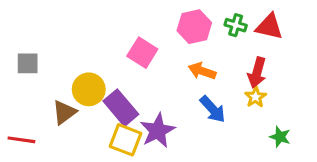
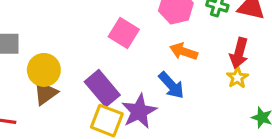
yellow circle: (89, 89) -> (44, 70), moved
blue arrow: (213, 109) -> (171, 85), moved

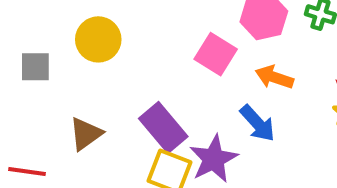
pink square: (124, 33) -> (216, 54), moved
yellow circle: (44, 70) -> (98, 39), moved

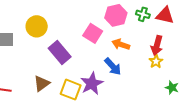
purple rectangle: (163, 127) -> (60, 52), moved
brown triangle: (86, 134) -> (42, 84), moved

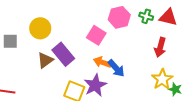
orange arrow: (121, 44) -> (102, 62), moved
yellow star: (156, 61) -> (162, 79), moved, size x1.5
brown triangle: (42, 84) -> (45, 60), moved

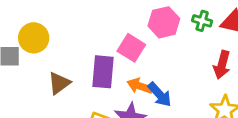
yellow circle: (40, 28) -> (34, 38), moved
purple rectangle: (63, 54) -> (103, 72), moved, turned 45

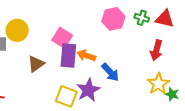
pink square: (131, 48) -> (62, 38), moved
orange arrow: (140, 86) -> (86, 56), moved

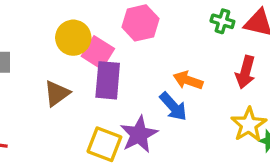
pink hexagon: (113, 19) -> (140, 23), moved
yellow circle: (17, 30) -> (73, 38), moved
orange arrow: (86, 56) -> (188, 80), moved

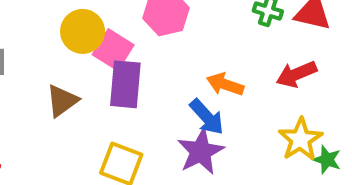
red arrow: (245, 72) -> (296, 74), turned 52
purple star: (139, 134) -> (201, 152), moved

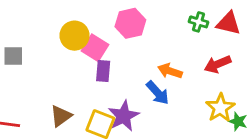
purple rectangle: (125, 84) -> (103, 71), size x0.7
brown triangle: (62, 101) -> (61, 116), moved
purple star: (201, 152) -> (124, 116), moved

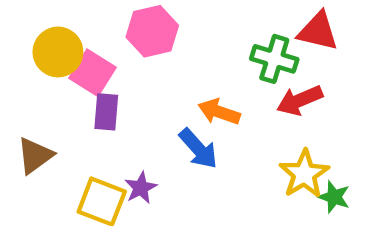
green cross: (199, 22) -> (274, 59), moved, size x1.4
brown triangle: (61, 116) -> (35, 156), moved
purple star: (124, 116) -> (141, 188), size x0.6

